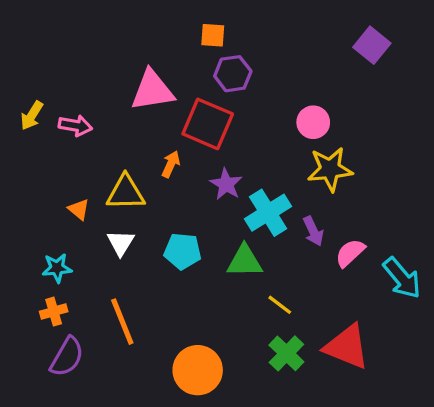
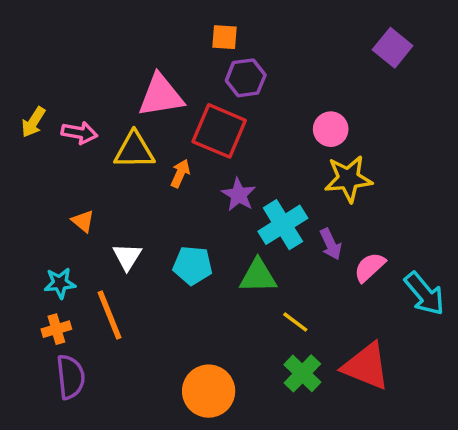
yellow triangle: (126, 193) -> (134, 150), moved
orange line: (122, 322) -> (109, 315), moved
purple semicircle: (67, 357) -> (71, 377), turned -36

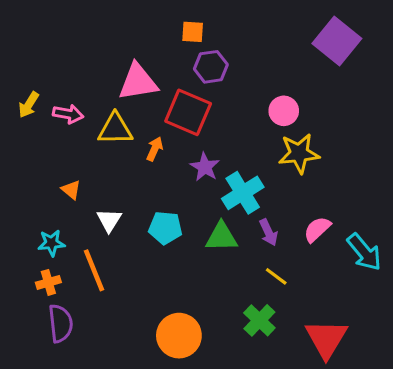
purple square: (393, 48) -> (337, 41), size x1.4
purple arrow: (331, 244) -> (269, 232), moved
yellow line: (295, 322) -> (276, 276), moved
red triangle: (366, 366) -> (326, 339), moved, turned 39

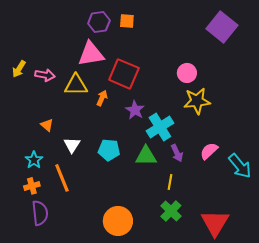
purple hexagon: (211, 67) -> (99, 22), moved
cyan star: (51, 243) -> (34, 160), turned -30
yellow line: (276, 276) -> (170, 182), moved, turned 63

